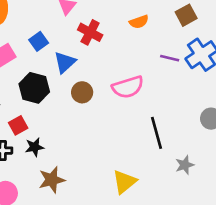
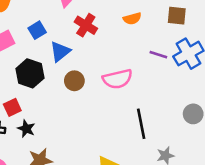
brown square: (186, 15) -> (177, 16), turned 30
black star: (35, 147) -> (26, 129), turned 30

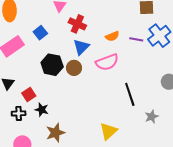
orange semicircle: (132, 19) -> (112, 36), moved
blue triangle: (60, 52) -> (81, 47), moved
black hexagon: (30, 73) -> (52, 65), moved

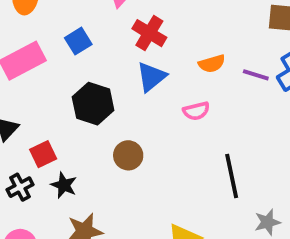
pink semicircle: (107, 62) -> (196, 111), size x0.6
brown circle: (74, 68) -> (128, 155), moved
black cross: (19, 113) -> (20, 187), turned -32

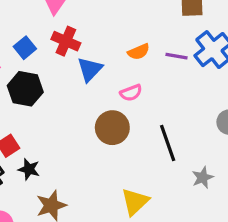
red cross: (149, 33) -> (66, 41), moved
black hexagon: (93, 104) -> (25, 89), moved
brown circle: (128, 155) -> (112, 128), moved, size x1.4

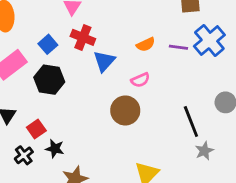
black line: (168, 143) -> (191, 121), moved

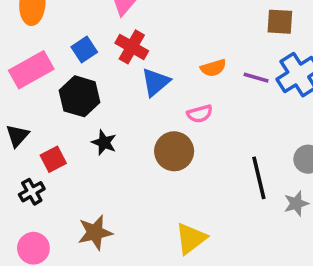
black star: (55, 149) -> (104, 142), moved
gray star: (204, 151) -> (296, 203), moved

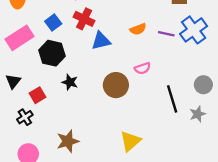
blue triangle: (156, 82) -> (101, 41), turned 30
pink semicircle: (200, 114) -> (143, 68), moved

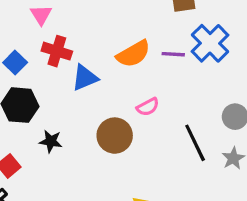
orange semicircle: (138, 29) -> (133, 54), size x1.5

